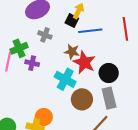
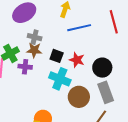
black square: (72, 21) -> (57, 56), moved
brown star: (72, 52) -> (34, 50), moved
red star: (84, 62) -> (77, 60), size x0.7

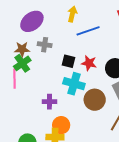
brown star: (34, 50) -> (22, 49), moved
purple cross: (25, 67) -> (49, 102), moved

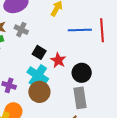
blue line: (88, 31) -> (80, 30), moved
brown circle: (95, 100) -> (39, 92), moved

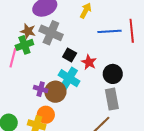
gray cross: (21, 30) -> (51, 33), size x1.6
brown circle: (39, 92) -> (55, 92), moved

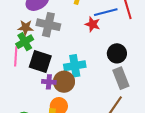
black square: (70, 55) -> (40, 61), moved, size x1.6
red star: (89, 62) -> (93, 24), moved
cyan cross: (69, 78) -> (75, 66), turned -30

